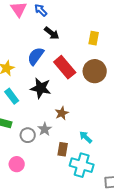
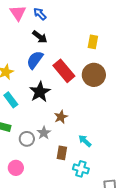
black arrow: (52, 33) -> (40, 37), moved
black star: (41, 88) -> (40, 92), turned 30
cyan cross: (82, 165) -> (81, 169), size x0.7

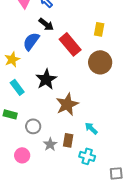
blue semicircle: (35, 60) -> (31, 41), moved
red rectangle: (64, 71) -> (70, 44), moved
brown star: (61, 117) -> (67, 104), size x1.6
gray star: (44, 133) -> (50, 144), moved

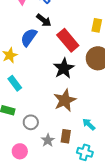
black star: (46, 79) -> (64, 68), moved

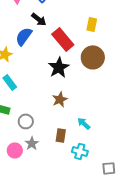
brown star: (65, 100) -> (60, 99), size x0.7
gray star: (48, 140) -> (32, 143), moved

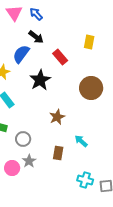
red rectangle: (63, 39) -> (60, 57), size x0.7
brown circle: (93, 57) -> (91, 88), moved
black star: (59, 67) -> (40, 80), moved
cyan cross: (80, 151) -> (85, 180), moved

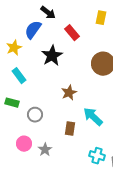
cyan arrow: (81, 141) -> (93, 117), size x1.5
gray star: (29, 161) -> (45, 150), moved

